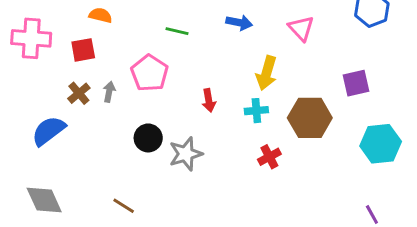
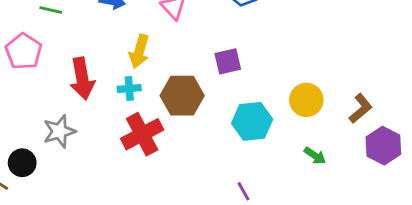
red arrow: (209, 100) -> (82, 79), size x1.8
black circle: (148, 138) -> (22, 163), moved
red cross: (269, 157) -> (142, 134), size x1.8

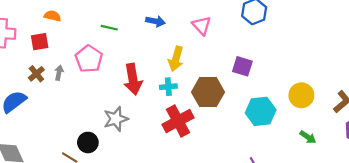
purple square: (228, 61) -> (242, 66), turned 30

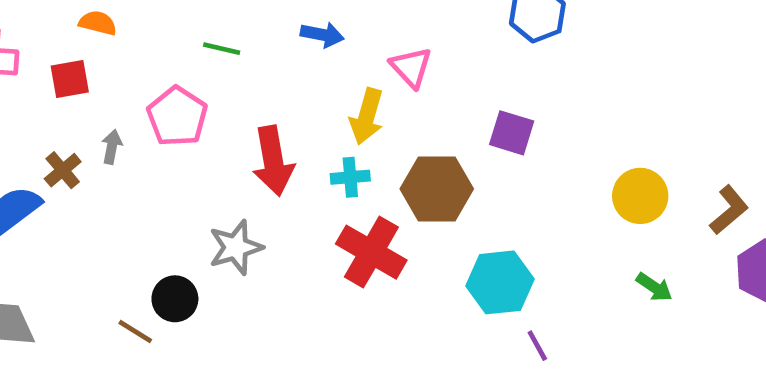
pink triangle: (202, 26) -> (411, 67), moved
brown cross: (36, 74) -> (63, 170), moved
cyan hexagon: (261, 111) -> (500, 282), moved
red cross: (178, 121) -> (371, 252), turned -32

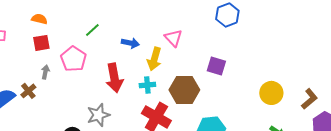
blue arrow: (322, 35) -> (130, 43), moved
green line: (222, 49) -> (92, 30), turned -56
red square: (70, 79) -> (41, 43), moved
brown cross: (63, 170) -> (28, 91), moved

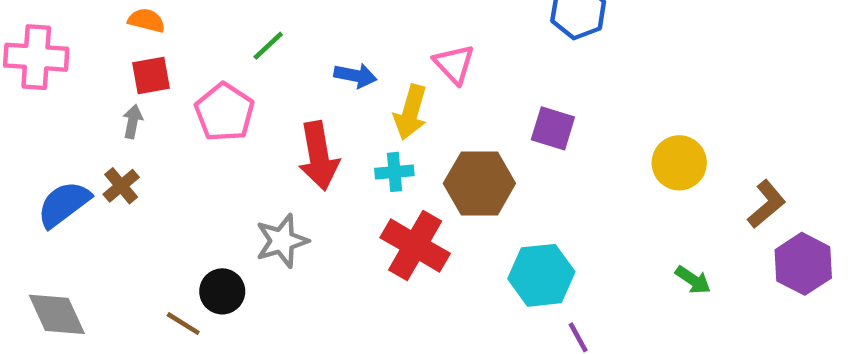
gray arrow: (45, 72) -> (133, 121), moved
yellow circle: (271, 93) -> (679, 163), moved

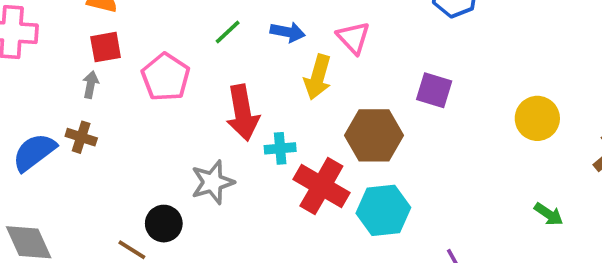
green line: (268, 46) -> (228, 32), moved
blue arrow: (355, 76) -> (288, 32), moved
cyan cross: (394, 172) -> (280, 148), moved
brown cross: (121, 186) -> (81, 137), turned -32
cyan hexagon: (541, 275) -> (383, 210), moved

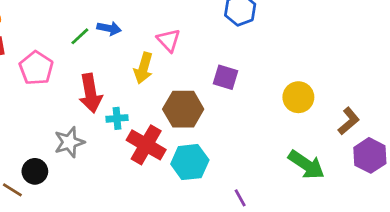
blue arrow: (288, 32) -> (109, 28), moved
green arrow: (549, 214) -> (306, 165), size x1.8

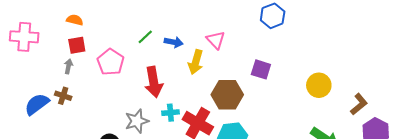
blue arrow: (109, 28) -> (174, 42), moved
cyan cross: (117, 118) -> (170, 113), moved

